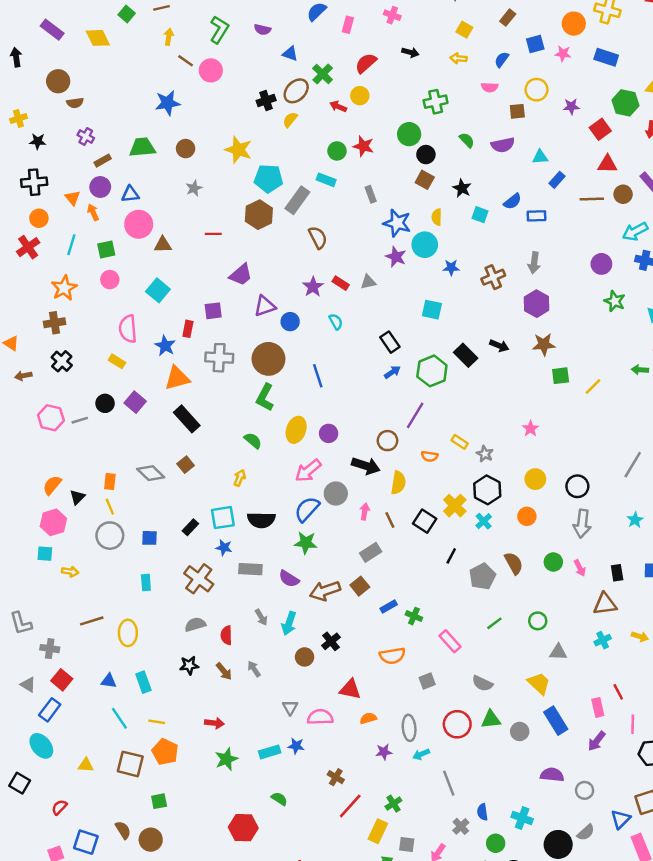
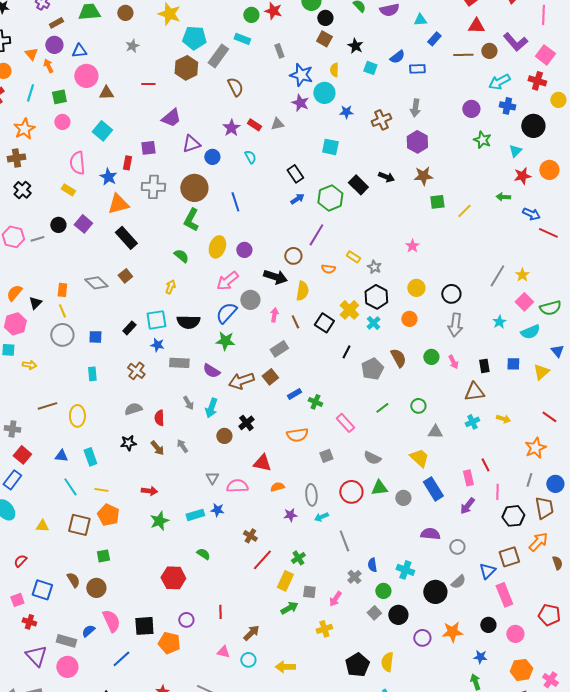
brown cross: (199, 579) -> (136, 371), size x0.7

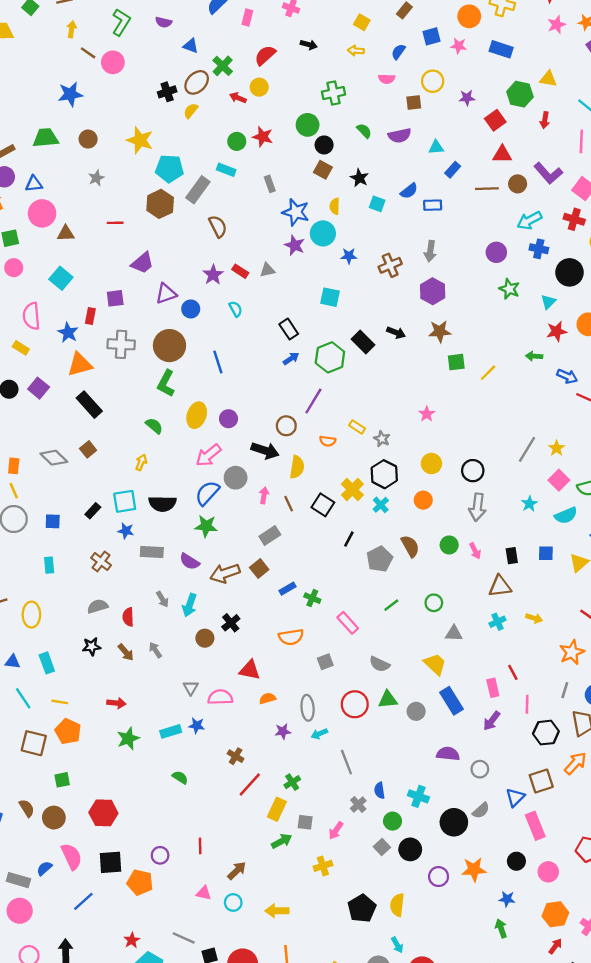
red hexagon: (173, 578) -> (103, 813), moved

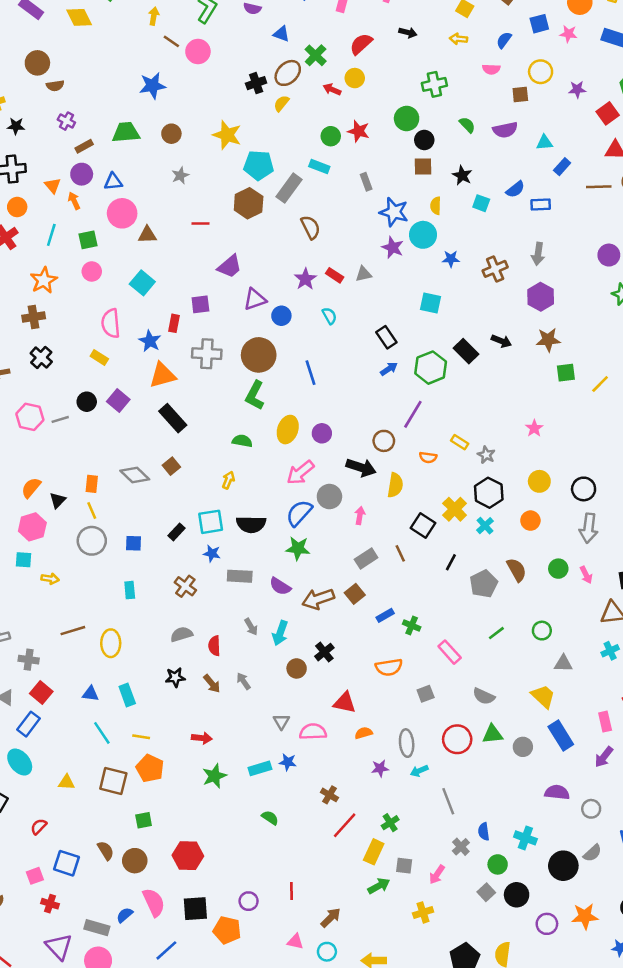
brown square: (323, 170) -> (423, 167), turned -30
green semicircle: (154, 426) -> (242, 441), turned -30
brown line: (289, 504) -> (400, 553), moved

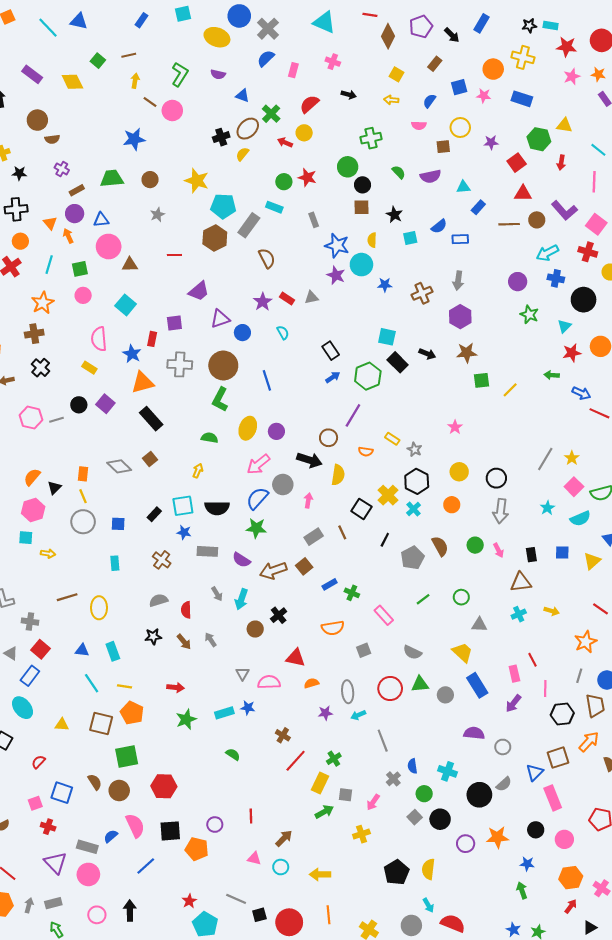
cyan square: (481, 203) -> (410, 238), turned -32
cyan square: (431, 303) -> (387, 337), moved
green square: (144, 820) -> (127, 757), size x1.6

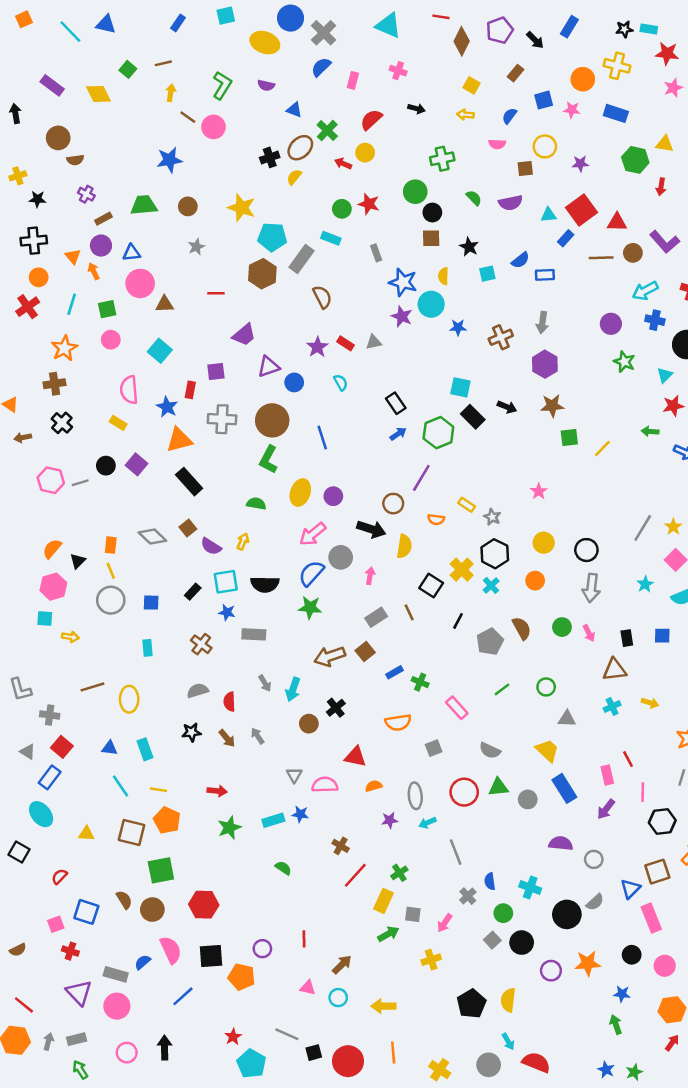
red square: (517, 163) -> (582, 210), moved, size x1.4
purple semicircle: (241, 560) -> (211, 546), moved

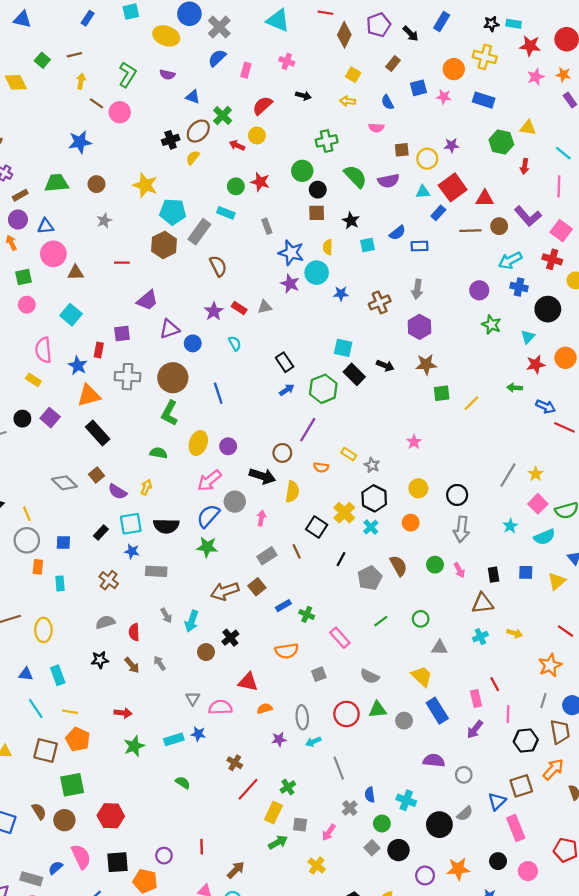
blue semicircle: (509, 116) -> (387, 102), turned -64
yellow circle: (545, 146) -> (427, 159), moved
green semicircle: (474, 198) -> (355, 176), size x1.6
orange rectangle: (111, 545) -> (38, 567), moved
yellow cross: (431, 960) -> (317, 866), turned -35

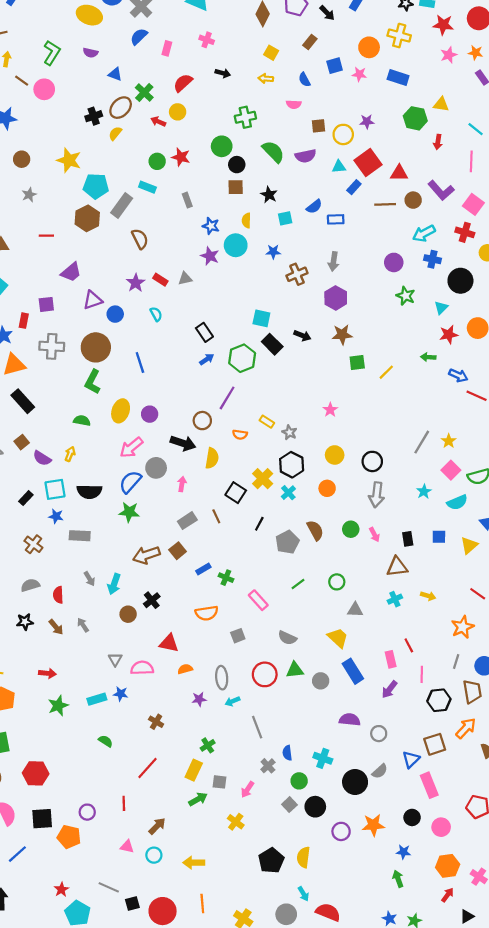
blue star: (291, 253) -> (211, 226), size x0.7
blue star: (341, 294) -> (273, 252), moved
red line: (248, 789) -> (147, 768), moved

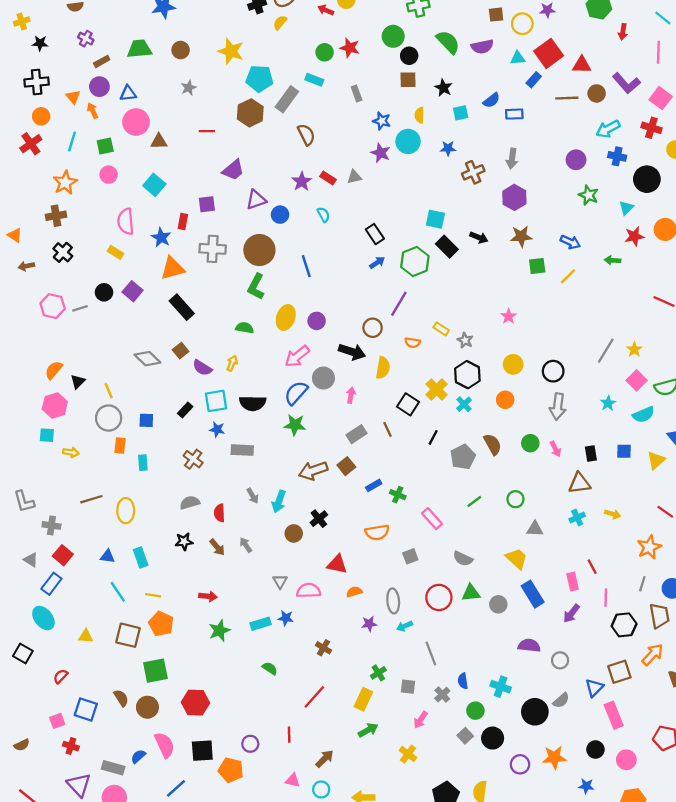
blue arrow: (458, 375) -> (570, 242), moved
gray square: (220, 782) -> (408, 687), moved

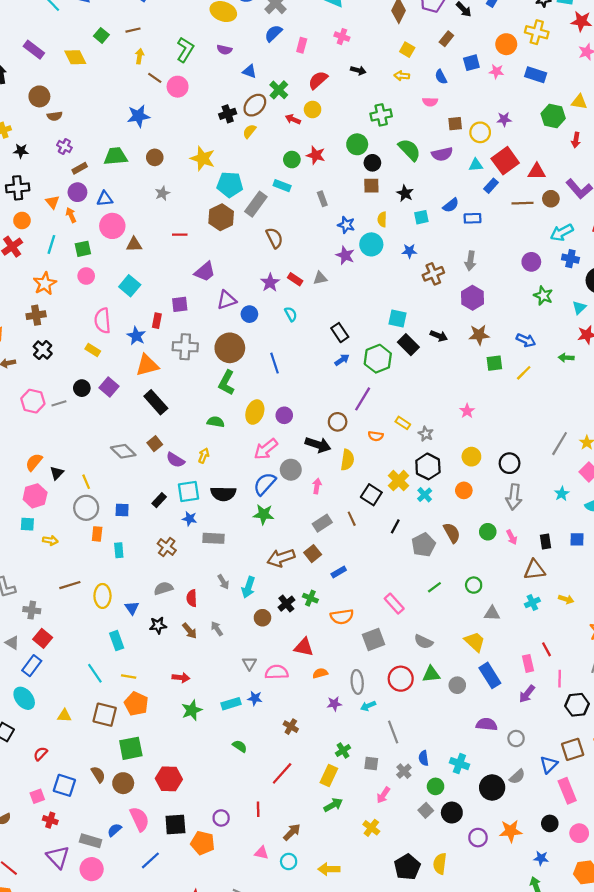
green cross: (398, 495) -> (310, 598), moved
blue triangle: (107, 556) -> (132, 608), moved, turned 48
gray square: (410, 556) -> (373, 639), size x1.5

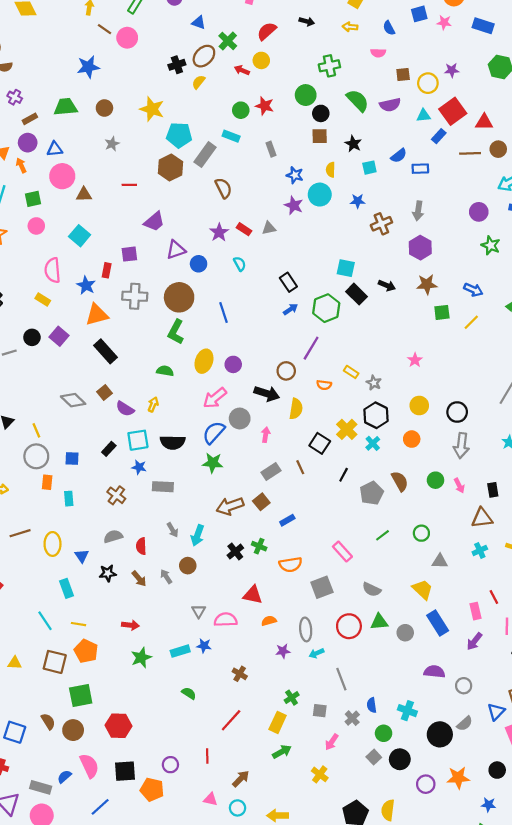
brown circle: (262, 618) -> (188, 566), moved

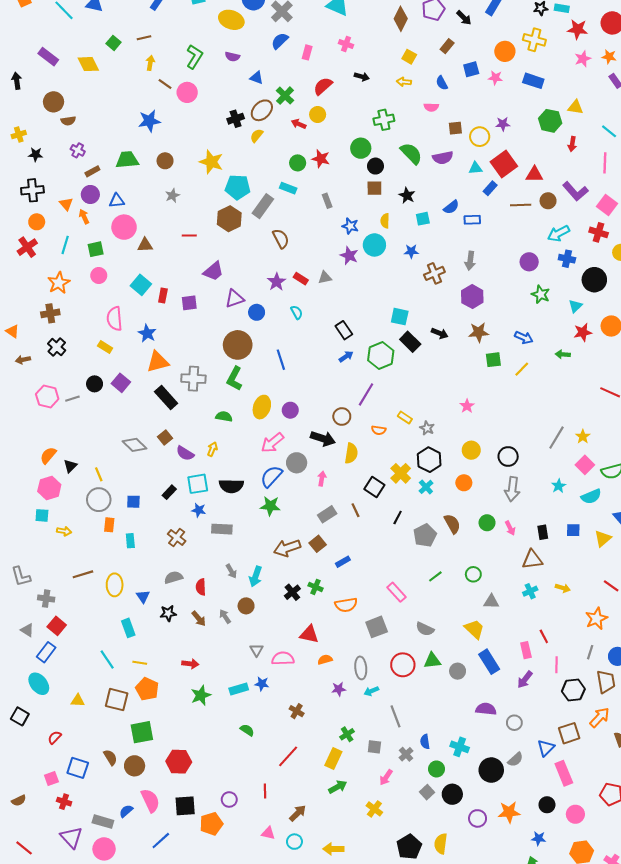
red rectangle: (107, 270) -> (163, 295), moved
gray cross: (135, 296) -> (193, 379), moved
orange pentagon: (152, 790) -> (211, 824), turned -30

